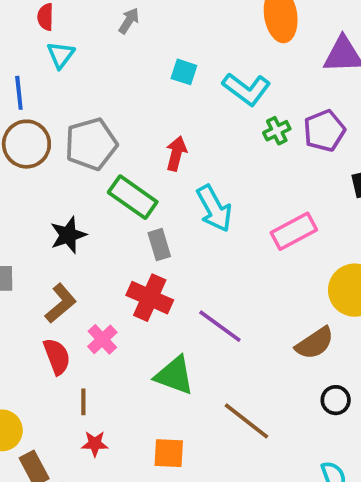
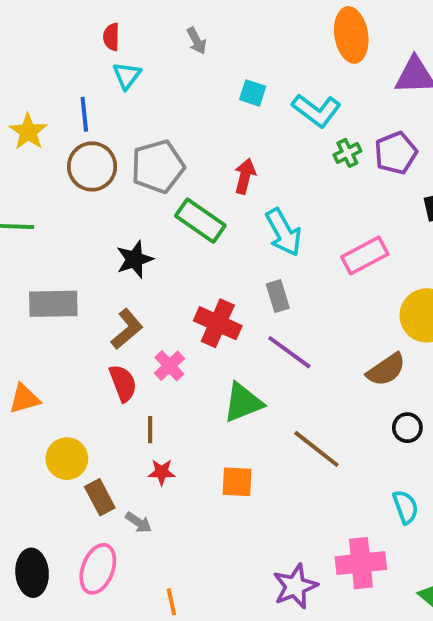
gray arrow: (129, 21) -> (196, 41), turned 120
gray rectangle: (159, 245) -> (278, 296), moved
green triangle: (174, 375) -> (243, 403), turned -42

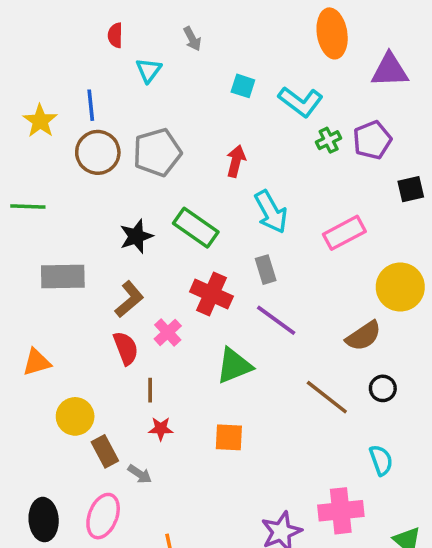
cyan triangle: (127, 76) -> (148, 70), moved
green rectangle: (200, 221) -> (196, 228), moved
brown line: (316, 449) -> (327, 397), moved

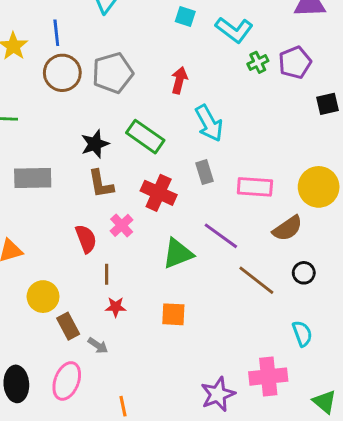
pink rectangle: (344, 233) -> (255, 187), moved, turned 32
brown L-shape: (129, 299) -> (101, 184), moved, turned 120
purple line: (276, 320) -> (221, 236), moved

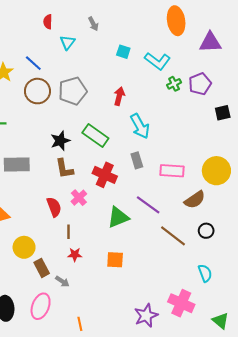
blue line: (56, 33) -> (33, 63), turned -42
pink cross: (268, 377) -> (181, 303), turned 30

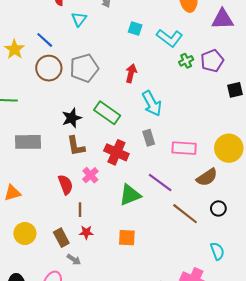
yellow circle: (24, 247) -> (25, 233), moved
brown rectangle: (42, 268) -> (61, 238), moved

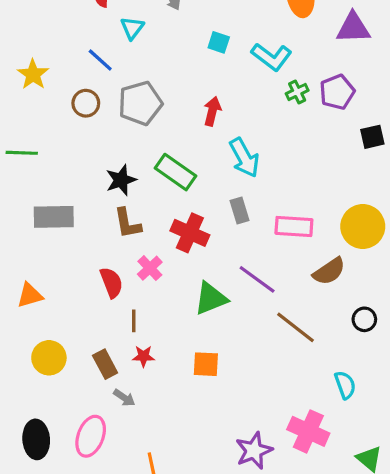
blue line: (45, 40) -> (100, 60), moved
brown circle: (49, 68) -> (86, 103), size x0.7
black circle: (218, 208) -> (364, 319), moved

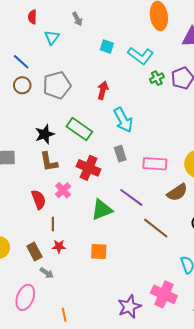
blue line: (100, 60) -> (21, 62), moved

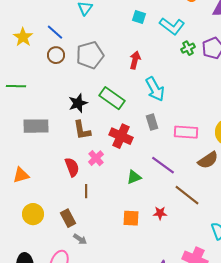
green triangle: (102, 210) -> (134, 177), size x0.7
red star: (59, 246) -> (160, 213), moved

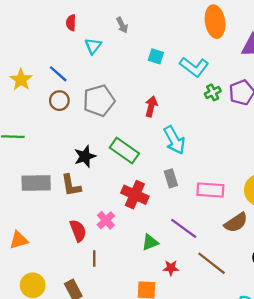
brown L-shape: (82, 130) -> (71, 185), moved
red star: (160, 213) -> (171, 268), moved

